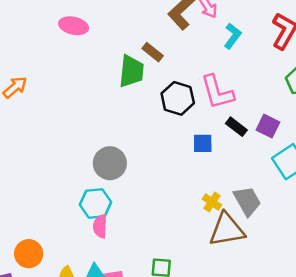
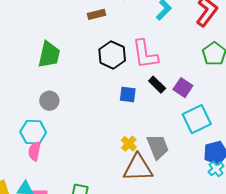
brown rectangle: (153, 52) -> (97, 14), turned -60
green trapezoid: (131, 71) -> (49, 55), moved
gray circle: (110, 163) -> (49, 101), size x0.7

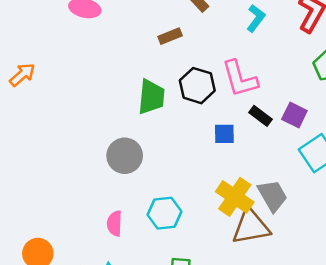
green trapezoid: (49, 55) -> (151, 97), moved
gray circle: (49, 101) -> (125, 156), size x1.4
cyan hexagon: (33, 132) -> (164, 213), moved
yellow cross: (129, 144) -> (235, 197), size x1.8

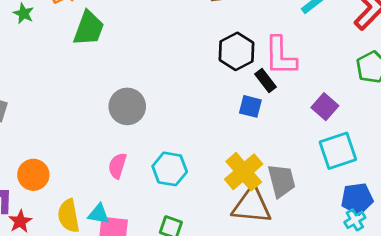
green trapezoid: (151, 97) -> (89, 28), moved
black rectangle: (260, 116) -> (266, 81), moved
gray circle: (125, 156) -> (127, 106), moved

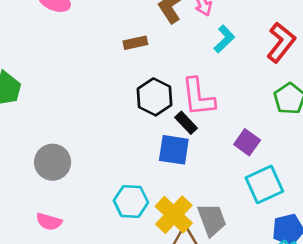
blue square: (250, 106) -> (174, 150), size x1.4
pink semicircle: (117, 166) -> (49, 222), turned -85
cyan hexagon: (170, 169) -> (131, 201), moved

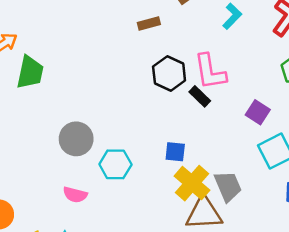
blue square: (174, 150) -> (175, 152), moved, size x0.7
cyan hexagon: (131, 201) -> (115, 164), moved

